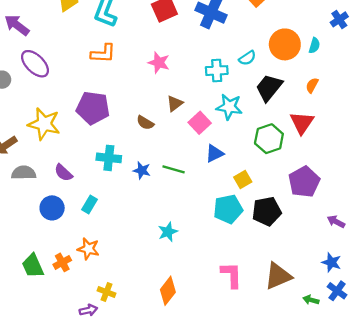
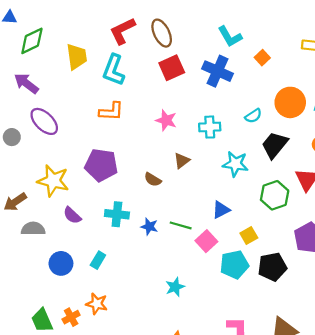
cyan cross: (217, 71) -> (210, 127), moved
pink square: (200, 123) -> (206, 241), moved
purple semicircle: (63, 173) -> (72, 215), moved

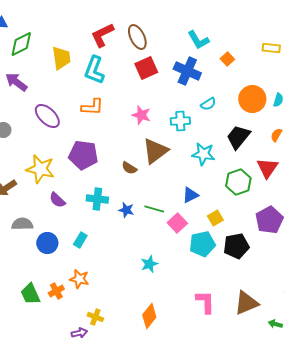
cyan semicircle: (253, 116) -> (208, 104), moved
purple ellipse: (44, 121) -> (47, 116), moved
brown triangle: (182, 161) -> (155, 151), size x1.8
gray semicircle: (33, 229) -> (22, 224), moved

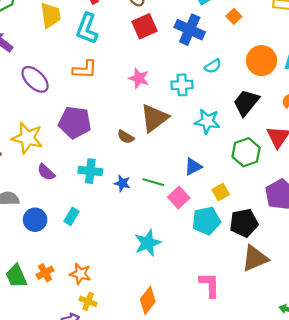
cyan star: (149, 264) -> (148, 243), size x1.4
orange star: (79, 279) -> (80, 274), moved
brown triangle: (246, 303) -> (255, 258), moved

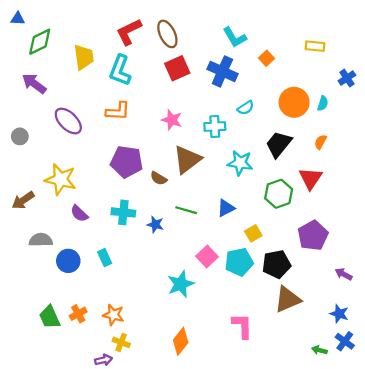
purple pentagon: (75, 122) -> (127, 162), moved
green line: (153, 182) -> (186, 210), moved
pink square: (179, 198) -> (207, 256), moved
cyan rectangle: (71, 216) -> (105, 258), turned -56

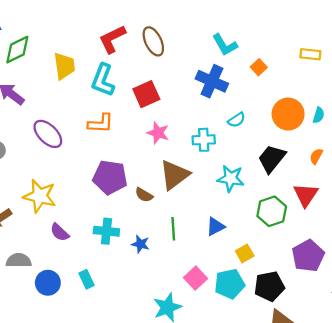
red square: (177, 68) -> (146, 94), moved
green line: (186, 210) -> (173, 229), turned 70

